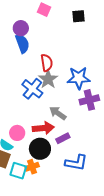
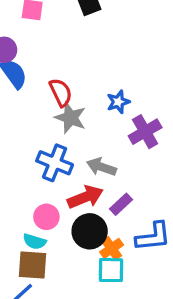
blue star: (79, 78) -> (118, 102), size x0.6
blue cross: (32, 89) -> (55, 163), moved
orange cross: (32, 167) -> (112, 248), moved
cyan square: (18, 171) -> (111, 270), moved

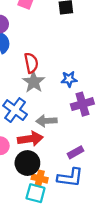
gray arrow: (101, 167) -> (46, 121), turned -36
purple rectangle: (121, 204) -> (75, 152), moved
orange cross: (112, 248) -> (40, 178), turned 35

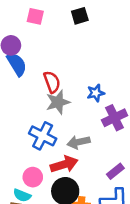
gray star: (34, 82) -> (58, 102), turned 30

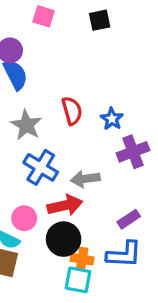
red semicircle: (52, 82) -> (72, 111), moved
blue star: (96, 93) -> (112, 119), turned -30
gray star: (58, 102) -> (26, 125), moved, turned -30

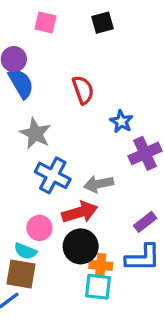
red semicircle: (72, 111) -> (83, 90), moved

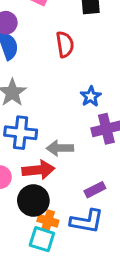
red semicircle: (83, 90) -> (65, 44), moved
blue cross: (53, 175) -> (21, 133), turned -32

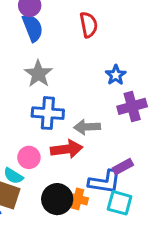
black circle: (33, 200) -> (57, 199), moved
blue L-shape: (87, 221) -> (105, 182), moved
cyan square: (42, 239) -> (120, 203), moved

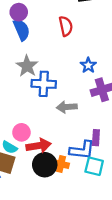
blue cross: (48, 113) -> (44, 84), moved
red arrow: (67, 149) -> (39, 146), moved
purple rectangle: (123, 167) -> (96, 138), turned -56

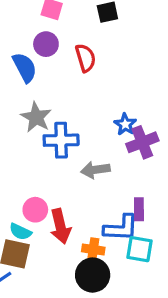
purple circle: (19, 12) -> (46, 44), moved
blue star: (88, 65) -> (125, 124), moved
red arrow: (39, 146) -> (60, 226), turned 90
black circle: (45, 165) -> (93, 275), moved

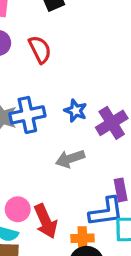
blue star: (125, 124) -> (76, 111), moved
blue cross: (61, 140) -> (27, 115), moved

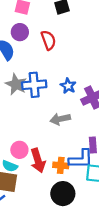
orange cross: (83, 238) -> (61, 165), moved

